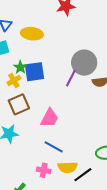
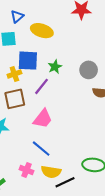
gray circle: (84, 63) -> (89, 70), size x0.7
green star: (20, 67) -> (55, 67), moved
blue square: (35, 72) -> (28, 61), moved
purple line: (71, 78) -> (41, 86), moved

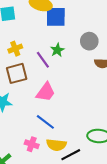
blue square: (28, 61) -> (56, 17), moved
green star: (55, 67) -> (57, 50), moved
purple line: (41, 86) -> (43, 60), turned -72

